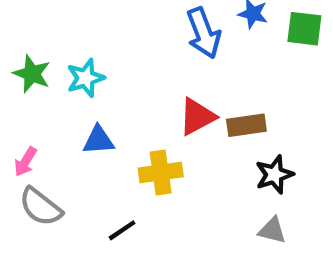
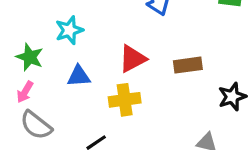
green star: (32, 74) -> (30, 57), moved
red triangle: (197, 117) -> (133, 59), moved
black star: (274, 175) -> (232, 97), moved

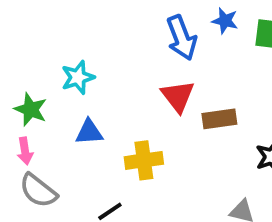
red triangle: (133, 59) -> (178, 96), moved, turned -40
pink arrow: (25, 92) -> (25, 151), turned -40

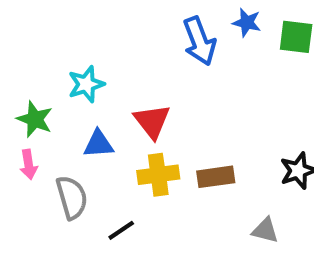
red triangle: (178, 96) -> (152, 121), moved
brown rectangle: (219, 119) -> (216, 177), moved
gray semicircle: (38, 191) -> (72, 197), moved, turned -144

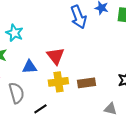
cyan star: (86, 84) -> (14, 33), moved, turned -30

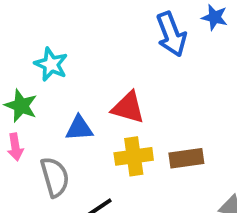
red triangle: (55, 56) -> (128, 108), turned -36

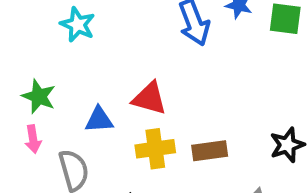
cyan star: (51, 64) -> (78, 25), moved

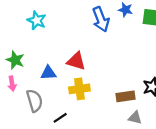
brown rectangle: (210, 151) -> (125, 96), moved

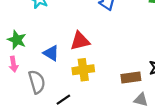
red triangle: (76, 61) -> (80, 41), turned -30
blue triangle: (48, 73) -> (51, 53), turned 35

